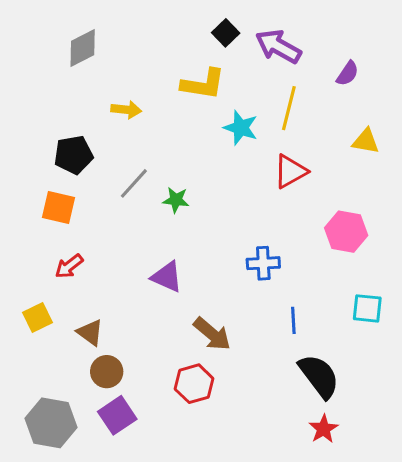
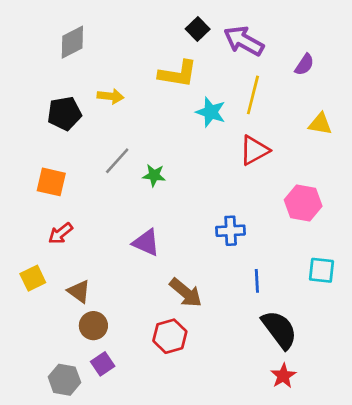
black pentagon: (74, 155) -> (64, 113), moved
purple square: (117, 415) -> (103, 364), size x0.7
gray hexagon: (51, 423) -> (64, 380), moved, size x0.7

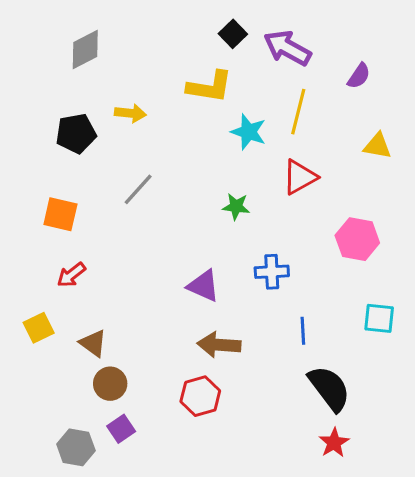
green star: (154, 175) -> (236, 206), moved
purple triangle: (146, 243) -> (203, 286), moved
brown arrow: (186, 293) -> (219, 345), turned 144

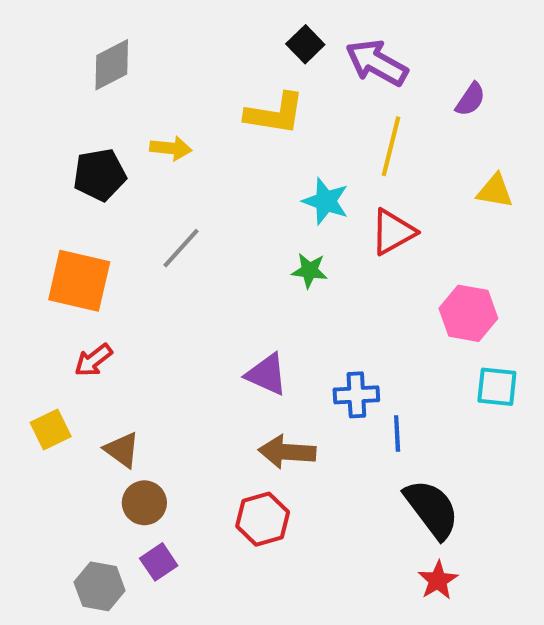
cyan star: (248, 132) -> (326, 201), moved
orange square: (60, 214) -> (79, 281), size x1.4
blue cross: (272, 272) -> (356, 395), moved
cyan square: (379, 318) -> (497, 387), moved

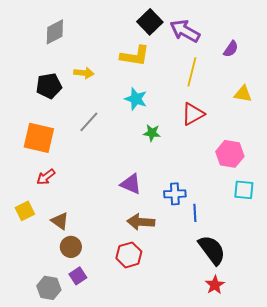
black square: (305, 44) -> (150, 22), size x1.4
cyan star: (326, 201) -> (136, 99), moved

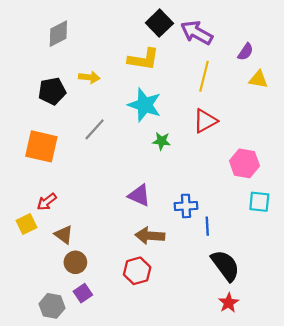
yellow triangle: (243, 94) -> (258, 79), moved
cyan star: (136, 99) -> (145, 105), size x1.4
red arrow: (46, 177) -> (47, 202), moved

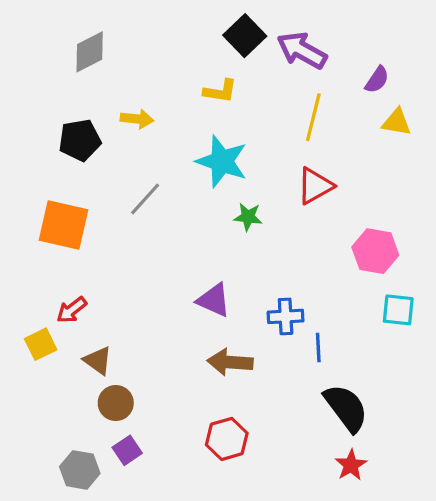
yellow L-shape: (143, 59) -> (220, 91), size x0.7
red hexagon: (137, 271) -> (227, 439), moved

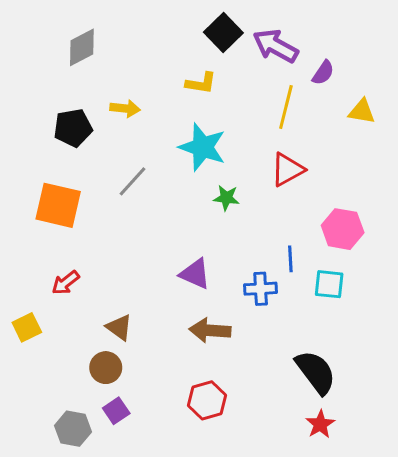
purple semicircle: (377, 80) -> (323, 73), moved
cyan square: (398, 310) -> (329, 284), moved
yellow square: (41, 344) -> (27, 327), moved
blue line: (318, 347) -> (290, 259), moved
brown triangle: (98, 361) -> (119, 327), moved

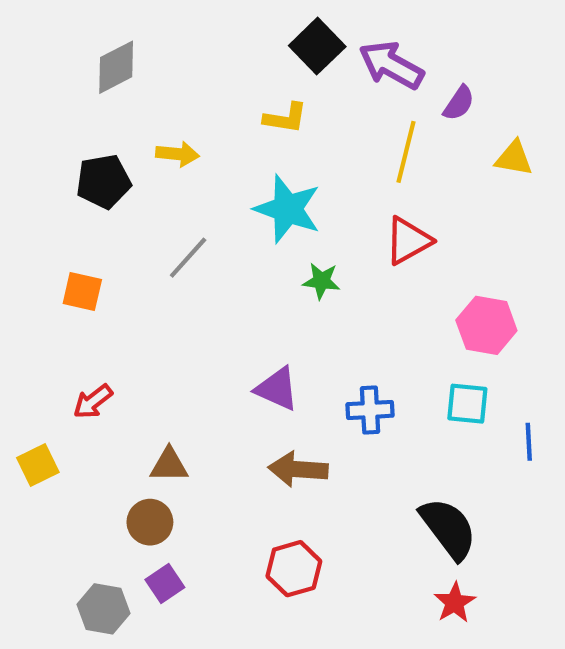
orange square: (58, 205) -> (82, 291), size x0.6
blue line: (290, 259) -> (529, 442), moved
brown triangle: (119, 327) -> (169, 465), turned -36

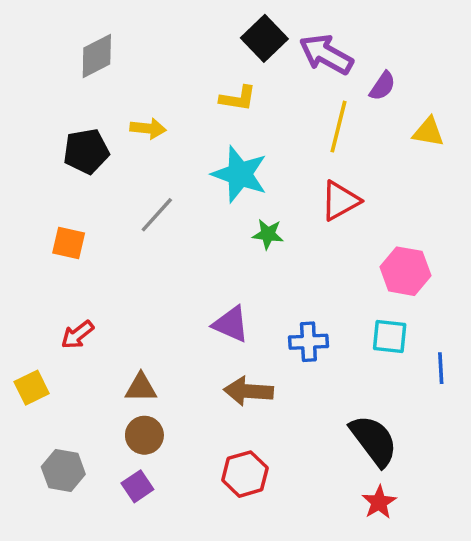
brown circle: (150, 522) -> (144, 435), moved
gray hexagon: (103, 609) -> (63, 470), moved

